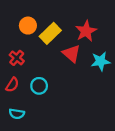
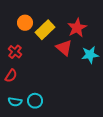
cyan circle: (39, 86) -> (35, 101), moved

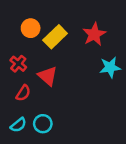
red triangle: (64, 48) -> (48, 76), moved
red semicircle: (11, 76) -> (23, 93), moved
cyan semicircle: (15, 102) -> (18, 125), turned -48

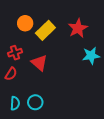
red cross: (18, 64) -> (15, 53), turned 32
red semicircle: (23, 93) -> (11, 74), moved
cyan semicircle: (18, 125) -> (15, 103), turned -48

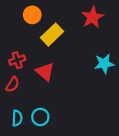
orange circle: (25, 23) -> (32, 15), moved
red star: (78, 28) -> (93, 17), moved

